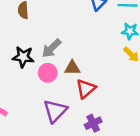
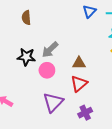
brown triangle: (72, 68) -> (79, 63), moved

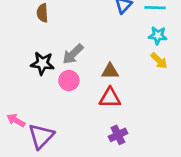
red triangle: (79, 84) -> (110, 98), turned 42
purple triangle: (53, 102) -> (41, 136), moved

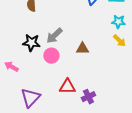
red triangle: (110, 98) -> (67, 87), moved
pink arrow: (16, 120) -> (11, 67), moved

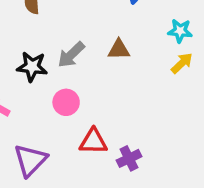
yellow arrow: (119, 41) -> (182, 63), turned -88
brown triangle: (82, 49) -> (119, 50), moved
pink circle: (51, 56) -> (66, 102), moved

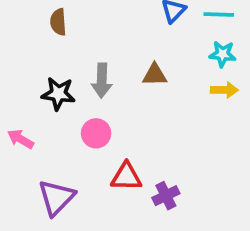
gray arrow: (71, 55) -> (102, 80), turned -44
yellow arrow: (182, 63) -> (224, 90), turned 45

